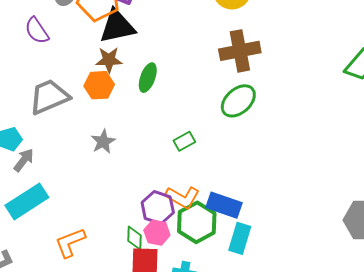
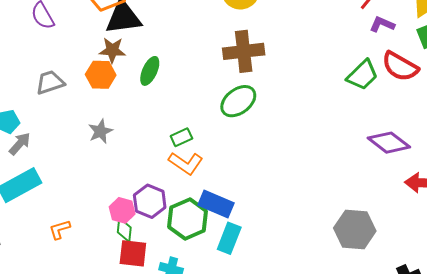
gray trapezoid: (49, 97) -> (50, 82), size x0.7
orange L-shape: (182, 197) -> (186, 163), moved
pink hexagon: (157, 233) -> (122, 210), moved
orange L-shape: (70, 243) -> (60, 229), size x0.7

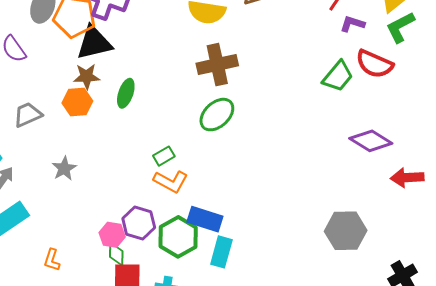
gray star: (100, 131) -> (64, 168), moved
orange L-shape: (60, 229) -> (52, 260), turned -50

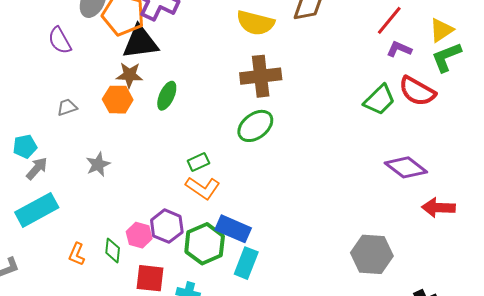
gray trapezoid: (28, 115) -> (67, 107), size x0.7
green diamond: (116, 254) -> (113, 250), moved

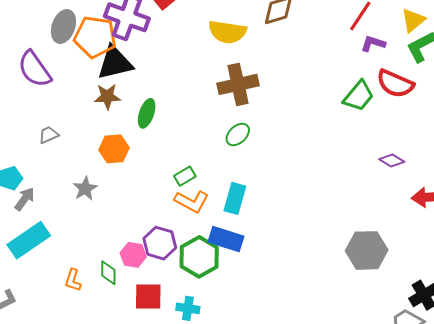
purple semicircle: (60, 40) -> (35, 69), size x1.4
orange hexagon: (118, 100) -> (114, 149), moved
green ellipse: (255, 126) -> (238, 134), size x0.7
purple diamond: (406, 167) -> (392, 161), size x0.6
cyan rectangle: (246, 263) -> (235, 198), moved

